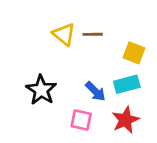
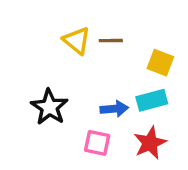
blue arrow: (95, 91) -> (114, 109), turned -50

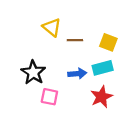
brown line: (111, 41) -> (75, 40), moved
pink square: (97, 143) -> (49, 97), moved

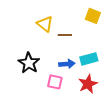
yellow square: (108, 42) -> (93, 16), moved
pink square: (49, 97) -> (55, 82), moved

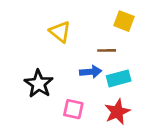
brown line: (65, 35) -> (107, 50), moved
blue arrow: (67, 64) -> (91, 72), moved

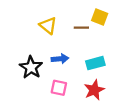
brown line: (107, 50) -> (81, 28), moved
blue arrow: (91, 72) -> (60, 59), moved

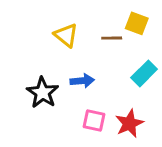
cyan rectangle: (95, 63) -> (144, 73), moved, turned -30
pink square: (59, 88) -> (94, 121), moved

